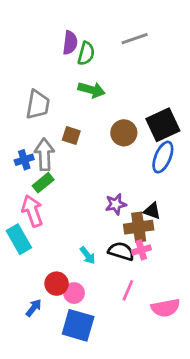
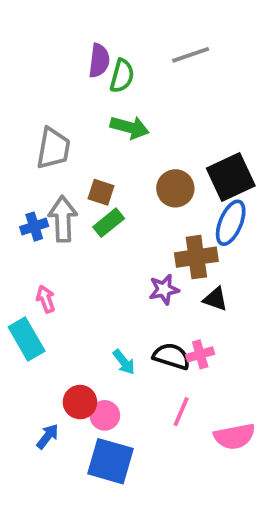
green rectangle: (43, 183) -> (109, 223), moved
pink arrow: (32, 211) -> (46, 299), size x0.6
brown cross: (139, 227) -> (196, 257), moved

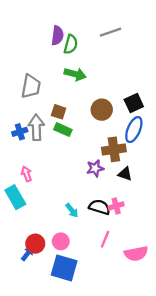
black square: (231, 177) -> (134, 103), size x0.7
green rectangle: (109, 223) -> (63, 130), turned 63
red circle: (80, 402) -> (35, 244), moved

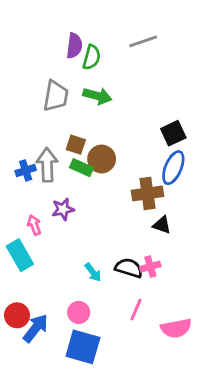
gray trapezoid: (31, 86) -> (56, 96), moved
brown circle: (102, 110) -> (102, 159), moved
purple star: (95, 168) -> (63, 209), moved
red circle: (35, 244) -> (17, 315), moved
blue arrow: (28, 254) -> (36, 328), size x1.5

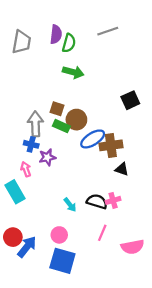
gray trapezoid: (56, 96) -> (21, 42), moved
blue ellipse: (173, 168) -> (93, 139), moved, turned 35
blue cross: (26, 170) -> (31, 144), moved, turned 32

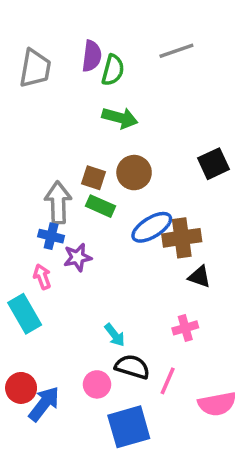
brown circle: (76, 120) -> (134, 173), moved
black semicircle: (97, 202) -> (132, 367), moved
blue square: (62, 261) -> (129, 427), moved, turned -32

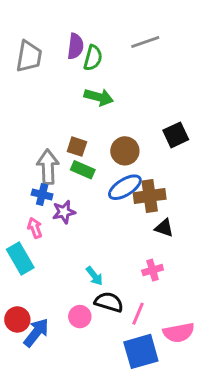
brown circle: (134, 173) -> (125, 151), moved
blue square: (129, 427) -> (141, 351), moved

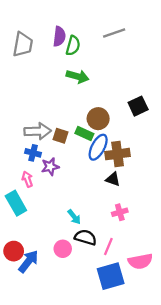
brown square: (77, 147) -> (60, 136), moved
gray arrow: (48, 167) -> (38, 131), turned 90
green rectangle: (83, 170) -> (84, 133), moved
blue ellipse: (125, 187) -> (98, 147), turned -30
black triangle: (164, 228) -> (113, 179), moved

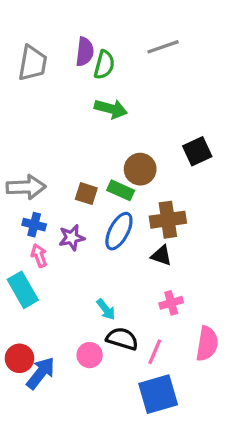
gray arrow: (38, 131) -> (26, 187), moved
blue ellipse: (98, 147) -> (119, 231), moved
blue cross: (33, 153) -> (34, 225), moved
pink semicircle: (140, 261) -> (207, 344), moved, turned -70

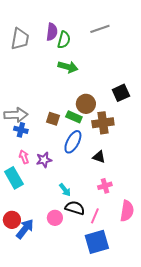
brown cross: (168, 220) -> (103, 123), moved
blue cross: (34, 225) -> (21, 130), moved
purple star: (72, 238) -> (44, 160), moved

